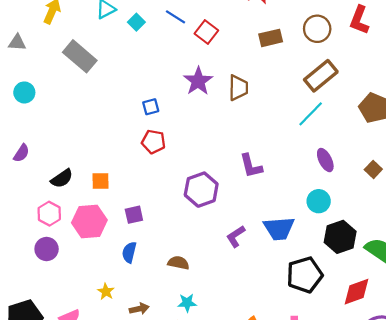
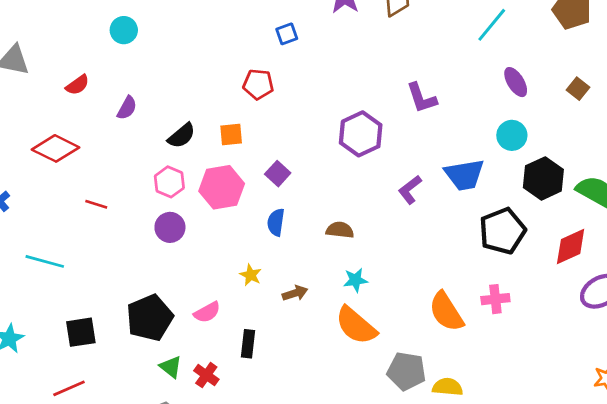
red pentagon: (153, 142) -> (258, 84), moved
purple square: (134, 215) -> (278, 174), turned -30

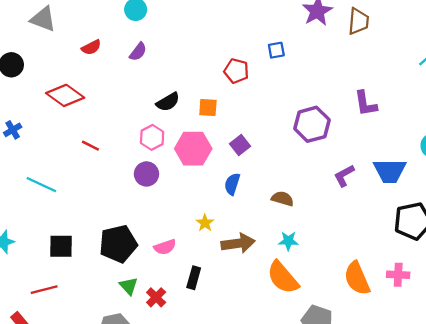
blue square: (287, 34) -> (276, 50), moved
purple semicircle: (127, 108) -> (138, 52), moved
brown arrow: (295, 293) -> (238, 243), size x1.6

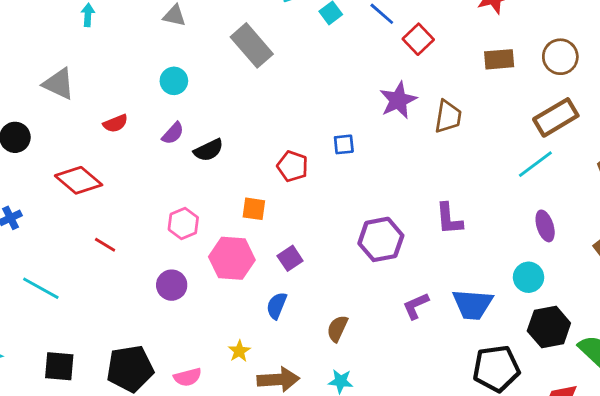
black semicircle: (168, 102) -> (209, 150), moved
pink hexagon: (152, 137) -> (183, 223), moved
brown semicircle: (283, 199) -> (337, 328), turned -85

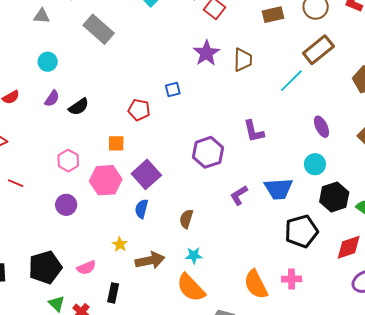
cyan line: (535, 164) -> (291, 81), moved
purple square: (290, 258) -> (146, 174), size x1.6

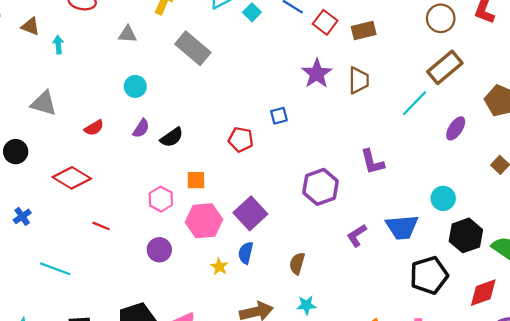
brown rectangle: (273, 15) -> (364, 31), moved
purple ellipse: (322, 127) -> (456, 128), moved, turned 60
orange square: (116, 143) -> (196, 180), moved
yellow star: (120, 244) -> (219, 267), moved

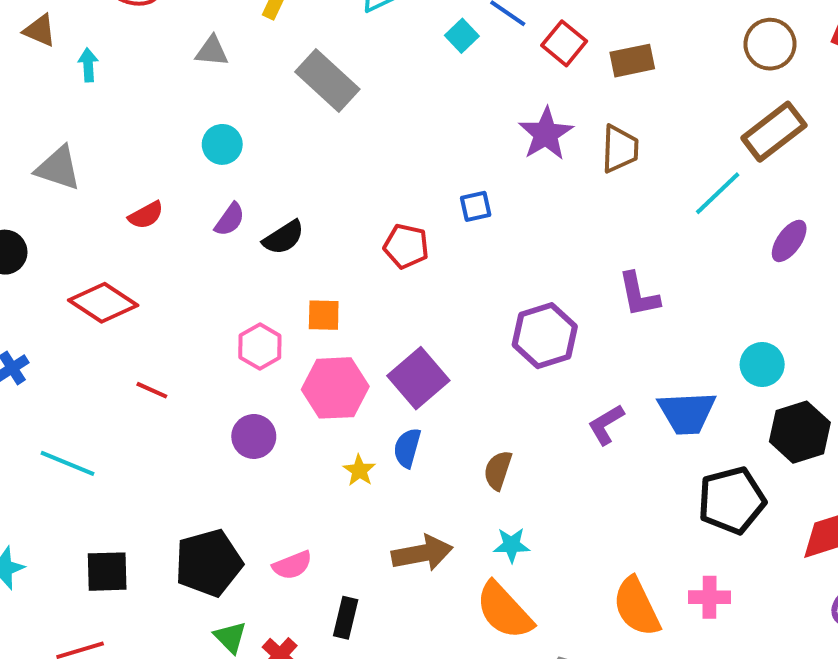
cyan square: (252, 12) -> (462, 36), moved

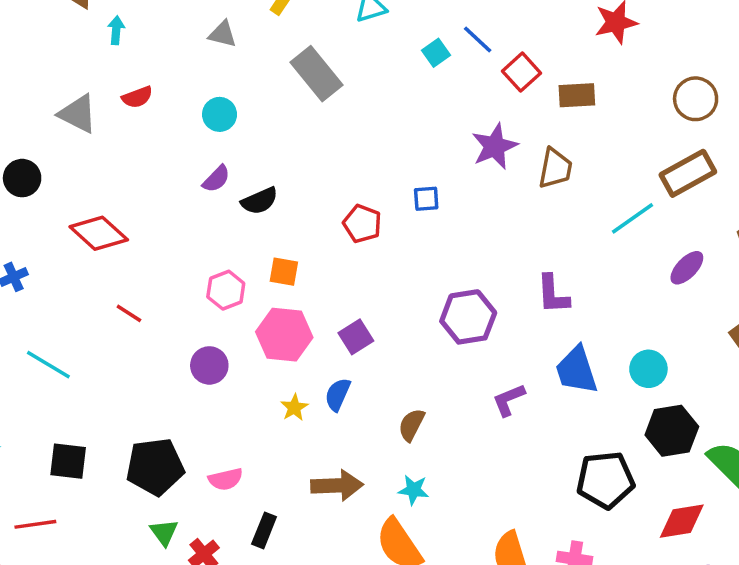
red semicircle: (146, 215) -> (137, 97), moved
purple square: (418, 378) -> (356, 337), size x0.7
blue trapezoid: (687, 413) -> (577, 370), moved, turned 66

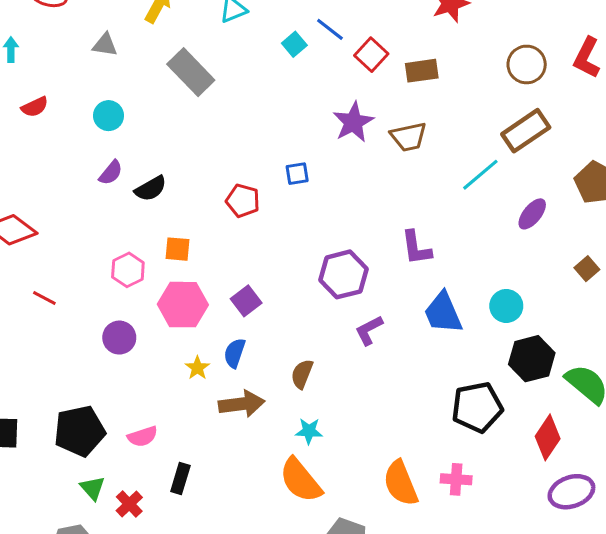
brown trapezoid: (555, 168) -> (409, 137), turned 72
purple L-shape: (509, 400) -> (369, 330), moved
brown arrow: (337, 485) -> (242, 404), moved
red diamond: (682, 521) -> (548, 437), turned -42

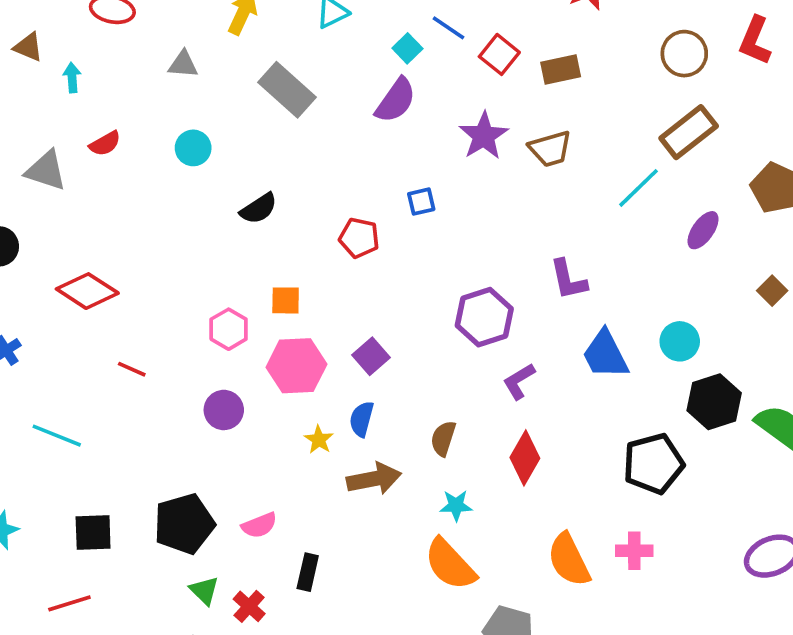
purple semicircle: (111, 173) -> (396, 100), moved, size x1.5
black semicircle: (151, 189) -> (259, 208), moved
red diamond: (548, 437) -> (525, 458), moved

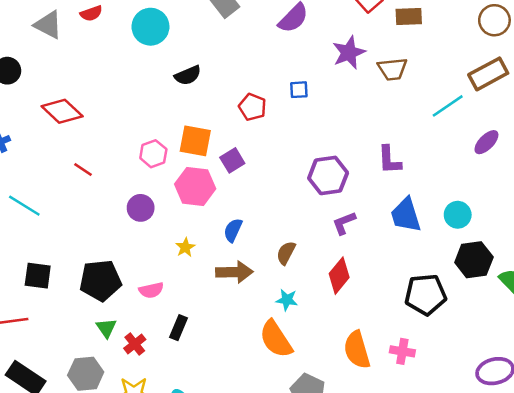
cyan circle: (193, 148) -> (150, 27), size x1.5
orange square: (286, 300) -> (195, 141), size x1.5
purple square: (371, 356) -> (232, 160), moved
yellow star: (319, 440) -> (185, 247), moved

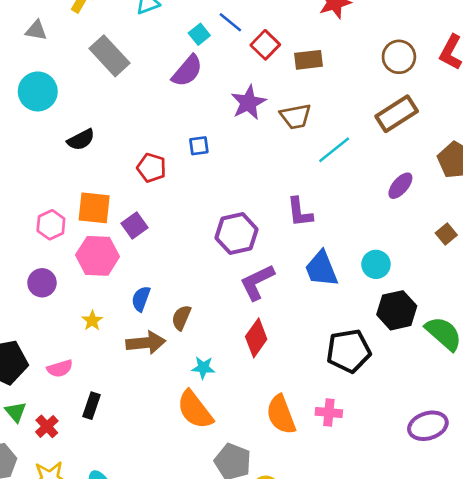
cyan line: (448, 106) -> (334, 150), moved
purple L-shape: (344, 223) -> (257, 282), size x1.4
brown semicircle: (286, 253) -> (181, 318), moved

